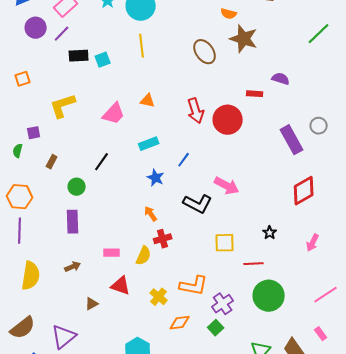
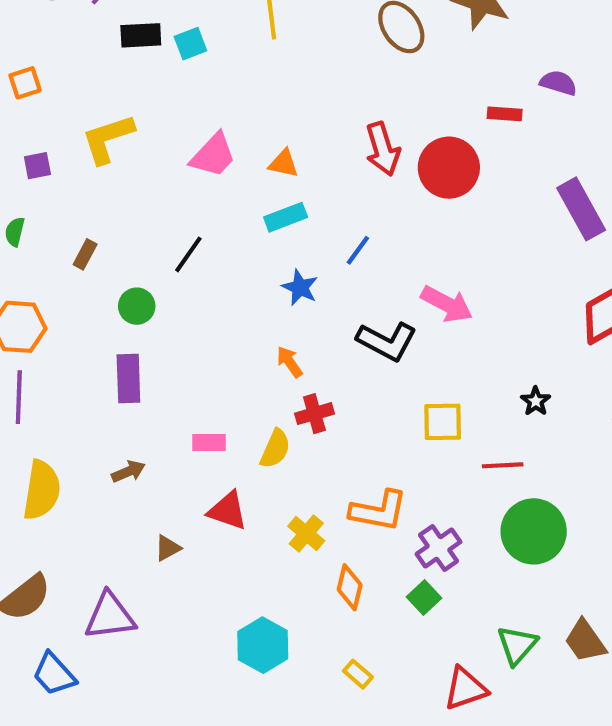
orange triangle: (148, 101) -> (283, 163), moved
purple square: (34, 133) -> (37, 166), moved
orange diamond: (180, 323) -> (350, 587), turned -70
purple triangle: (64, 337) -> (110, 616), turned 32

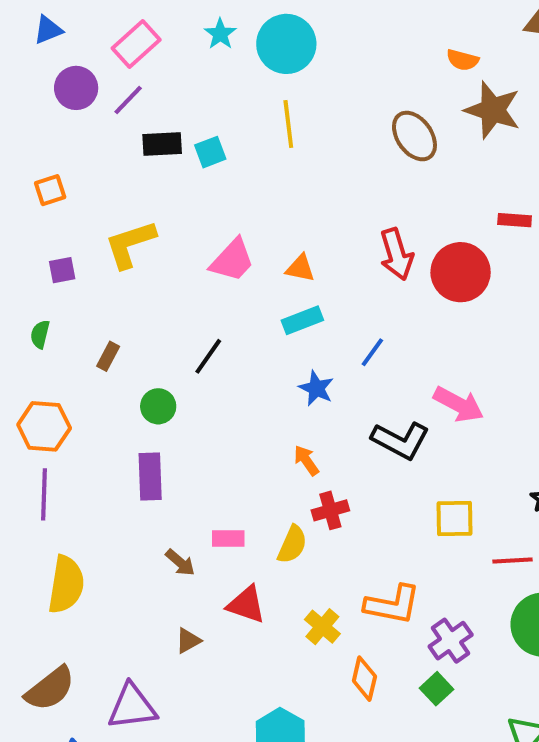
brown arrow: (128, 471) -> (180, 563), moved, turned 64

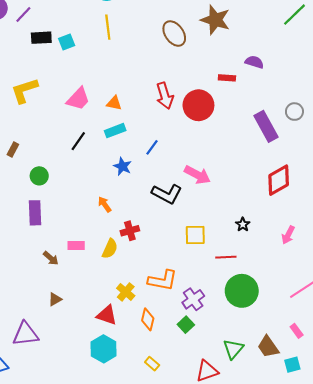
black line: (208, 356) -> (78, 141), moved
orange arrow: (306, 460) -> (105, 204), moved
red triangle: (246, 605) -> (107, 315), moved

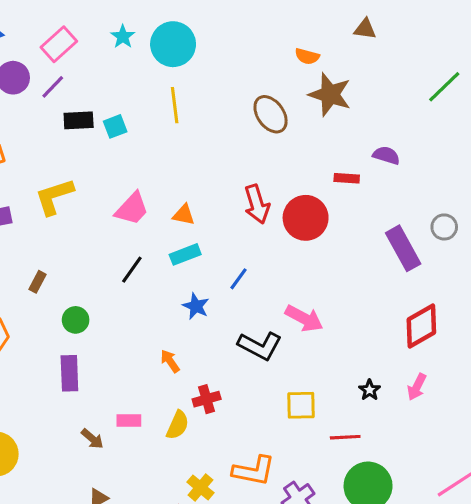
pink arrow: (288, 235) -> (417, 387), moved

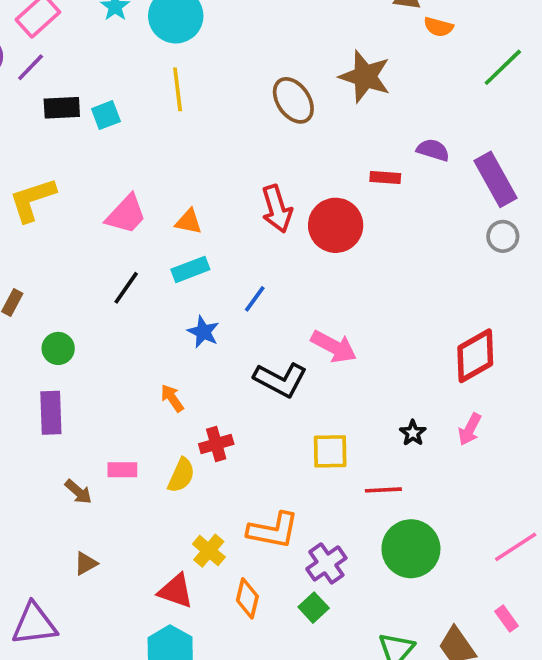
orange semicircle: (307, 56) -> (439, 27), moved
purple rectangle: (403, 248) -> (495, 179), moved

